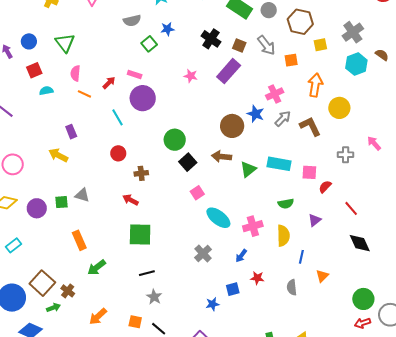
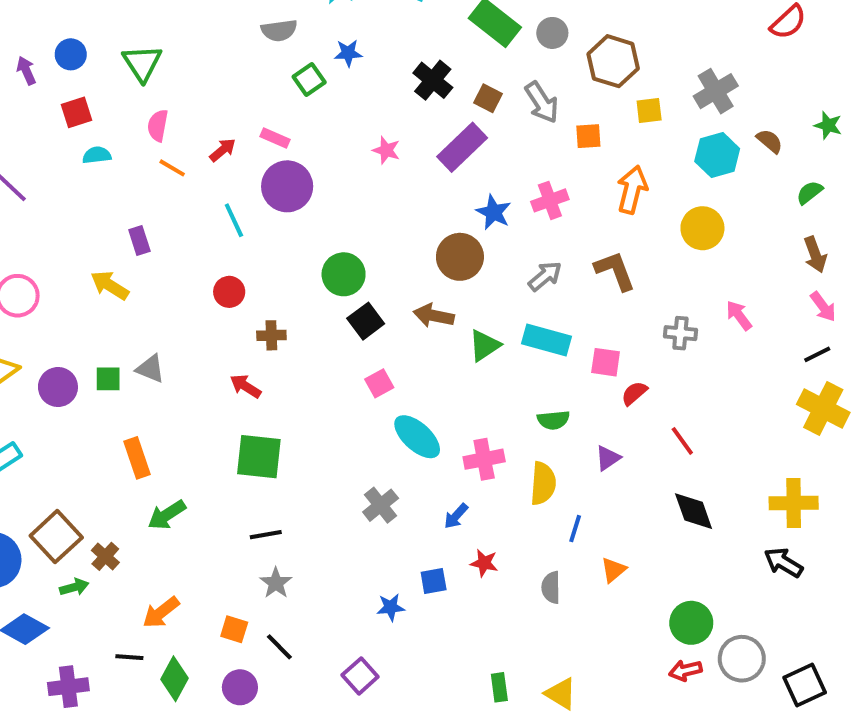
yellow circle: (339, 108) -> (702, 228), moved
blue star: (256, 114) -> (494, 212), moved
gray arrow: (283, 119) -> (545, 276), moved

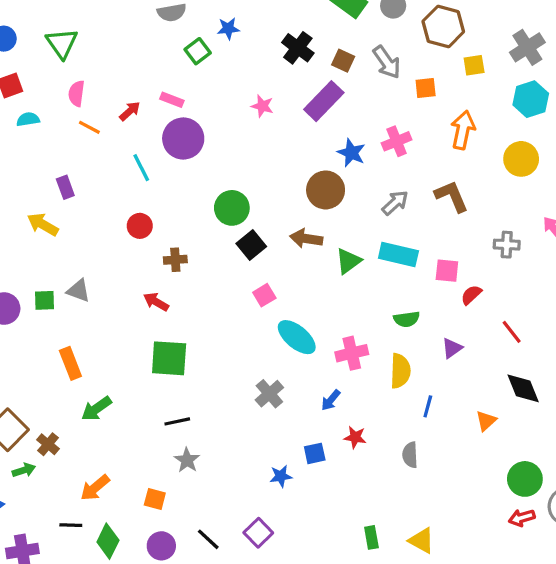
orange triangle: (614, 570) -> (486, 421), moved
black line: (279, 647) -> (208, 539), moved

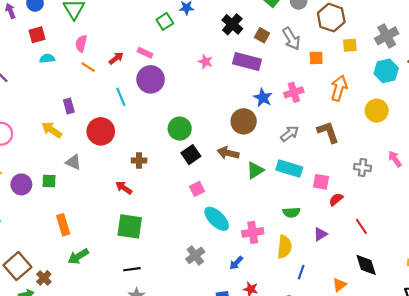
purple rectangle: (324, 101) -> (247, 62), turned 56
red circle: (140, 226) -> (101, 131), moved, size x1.6
gray triangle: (78, 291) -> (73, 162), moved

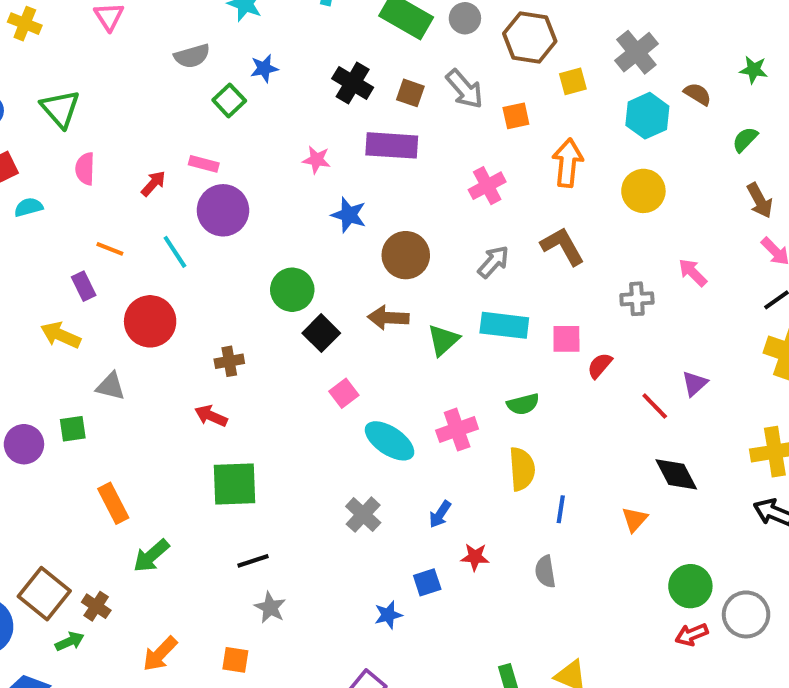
orange line: (88, 67) -> (110, 249), moved
blue star: (263, 98) -> (349, 215), moved
pink cross: (253, 232) -> (457, 430), moved
purple triangle: (320, 234) -> (695, 383), moved

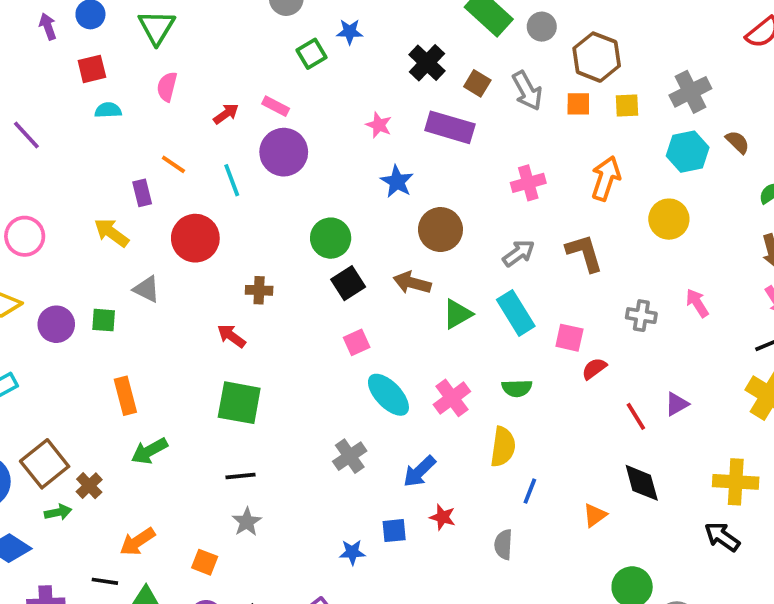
orange square: (516, 116) -> (578, 104), moved
cyan rectangle: (504, 325) -> (516, 313), turned 39
pink cross: (457, 430) -> (452, 398), turned -30
blue arrow: (440, 514) -> (419, 471), size x1.4

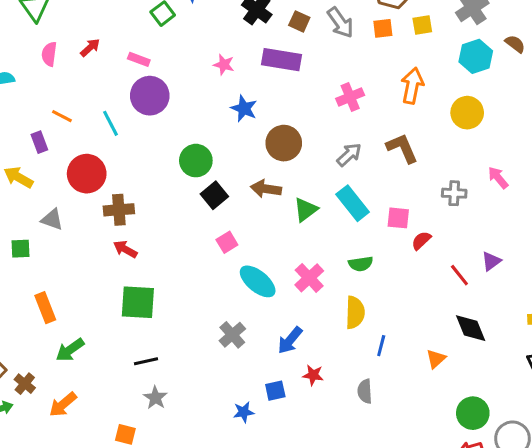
red arrow: (226, 114) -> (90, 48), moved
brown cross: (259, 290) -> (119, 210), moved, size x1.4
orange arrow: (137, 542) -> (63, 405), moved

